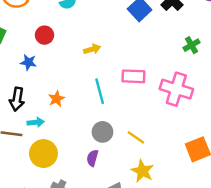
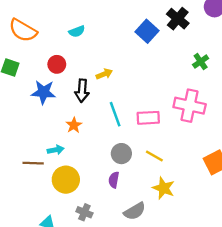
blue star: (28, 62) -> (43, 92), size x1.5
pink rectangle: (133, 76) -> (148, 118), moved
black arrow: (17, 99) -> (82, 91), moved

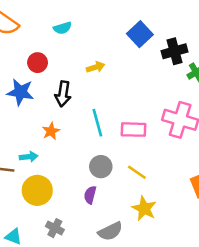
black cross: (178, 19) -> (174, 51), moved, turned 30
yellow arrow: (104, 74) -> (96, 67), moved

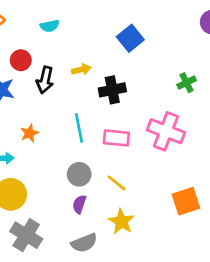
black cross: (174, 51) -> (112, 90), moved
black arrow: (63, 94) -> (45, 80), moved
purple semicircle: (90, 195) -> (79, 204), moved
gray cross: (55, 228) -> (26, 235), size x1.6

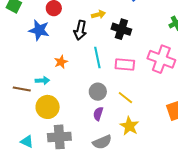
black arrow: (45, 80) -> (80, 30), moved
black cross: (112, 90) -> (121, 29), turned 30
gray cross: (26, 235) -> (59, 137), turned -35

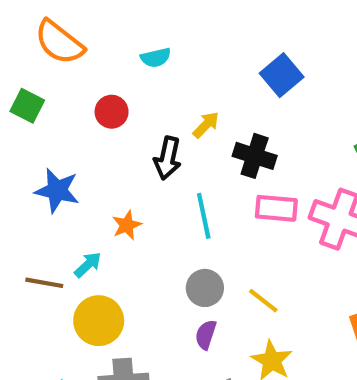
yellow arrow: (98, 14) -> (206, 125), turned -32
blue star: (39, 30) -> (57, 190), moved
pink rectangle: (125, 65) -> (276, 208), moved
cyan arrow: (42, 81) -> (88, 265), turned -40

